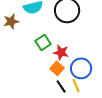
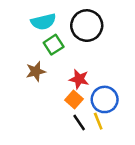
brown star: (11, 21) -> (36, 71), moved
green square: (43, 42) -> (54, 45), moved

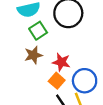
brown star: (36, 71) -> (33, 55), moved

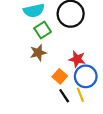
red star: (61, 62) -> (77, 59), moved

